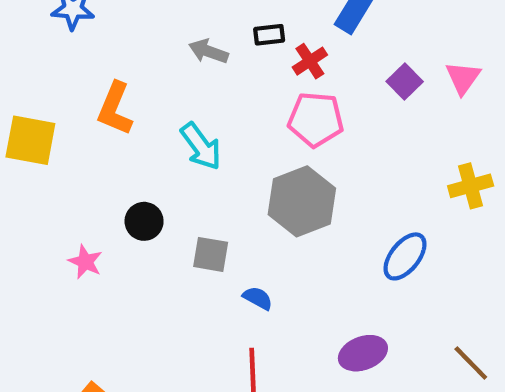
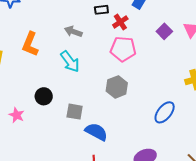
gray arrow: (208, 51) -> (73, 32), moved
gray hexagon: (302, 201) -> (117, 87), size x0.7
blue semicircle: (258, 298) -> (96, 132), size x1.6

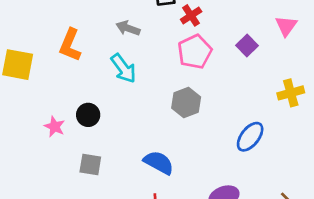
purple square: (164, 31) -> (247, 46), moved
pink pentagon: (123, 49) -> (195, 52), turned -30
gray square: (75, 112) -> (90, 165), moved
pink star: (17, 115) -> (55, 127), moved

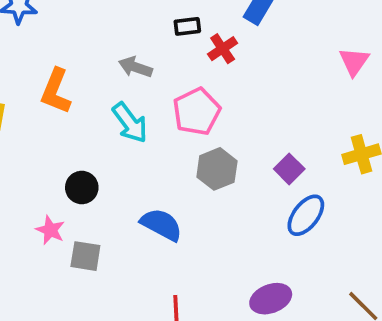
purple square: (247, 46) -> (289, 169), moved
pink pentagon: (195, 52) -> (197, 112), moved
pink star: (55, 127) -> (50, 230), moved
blue semicircle: (159, 163) -> (161, 225), moved

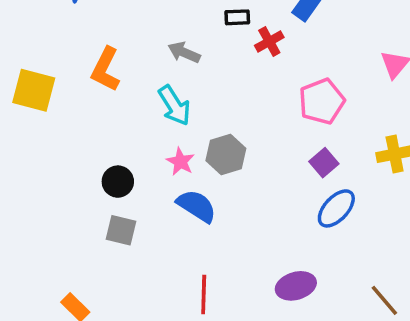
pink pentagon: (197, 112) -> (322, 101), moved
gray hexagon: (217, 169) -> (226, 155), moved
black circle: (82, 188) -> (118, 182), moved
pink star: (50, 230) -> (180, 162), moved

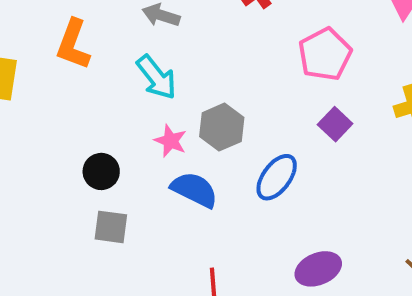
blue ellipse: (336, 208) -> (277, 177), moved

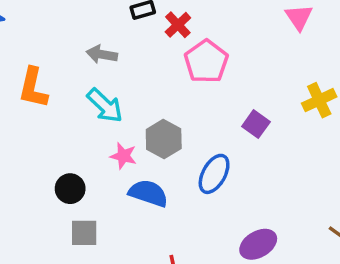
pink pentagon: (325, 54) -> (206, 62), moved

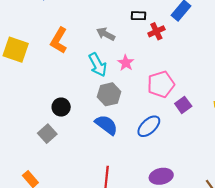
pink pentagon: (206, 62) -> (161, 84), moved
gray hexagon: (164, 139) -> (109, 94), moved
pink star: (123, 156) -> (126, 63), moved
gray square: (84, 233) -> (47, 134), moved, turned 30

